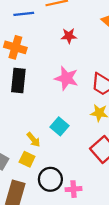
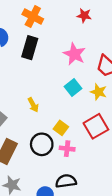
cyan square: (59, 126) -> (73, 88), moved
yellow square: (27, 159) -> (61, 128), moved
pink cross: (74, 189) -> (67, 149), moved

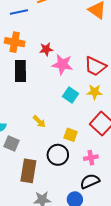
red star: (84, 15) -> (46, 49), moved
pink cross: (67, 149) -> (91, 158), moved

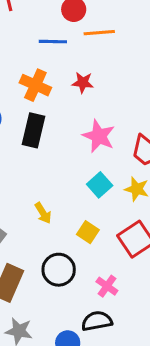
red star: (46, 49) -> (83, 83), moved
yellow square: (71, 135) -> (88, 232), moved
pink cross: (91, 158) -> (107, 286), turned 32

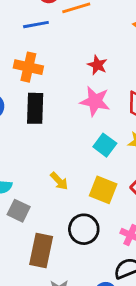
red star: (83, 83) -> (97, 65), moved, turned 30
yellow square: (88, 232) -> (103, 190), size x1.4

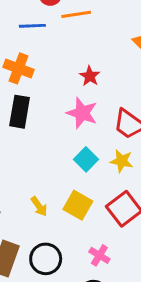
yellow arrow: (59, 181) -> (39, 206), moved
black circle: (84, 229) -> (46, 259), moved

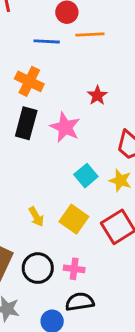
pink star: (82, 113) -> (65, 127), moved
pink cross: (99, 255) -> (74, 269), moved, turned -30

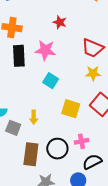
cyan square: (86, 176) -> (51, 81), moved
yellow arrow: (36, 217) -> (34, 117), moved, turned 48

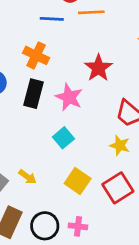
red star: (60, 22) -> (98, 68), size x1.5
yellow arrow: (34, 117) -> (27, 177), turned -72

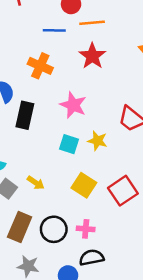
red star: (98, 68) -> (92, 56), moved
black rectangle: (34, 94) -> (25, 115), moved
cyan square: (63, 138) -> (69, 144), turned -30
yellow star: (120, 145) -> (97, 141), moved

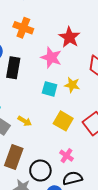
red star: (92, 56) -> (69, 37), moved
black circle: (54, 229) -> (40, 171), moved
pink cross: (86, 229) -> (67, 156), turned 32

